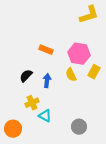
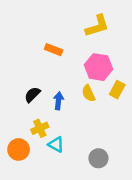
yellow L-shape: (89, 15) -> (97, 26), moved
orange rectangle: (46, 50) -> (54, 50), moved
orange circle: (13, 129) -> (19, 149), moved

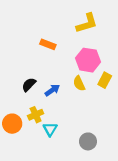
blue arrow: (59, 101) -> (52, 90), turned 48
cyan triangle: (56, 145) -> (50, 129), turned 32
orange circle: (19, 149) -> (12, 124), moved

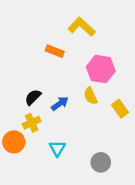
yellow L-shape: (87, 23) -> (82, 27), moved, turned -120
yellow rectangle: (105, 80) -> (120, 109), moved, turned -64
yellow cross: (36, 115) -> (32, 123), moved

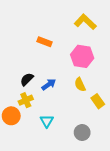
yellow L-shape: (82, 27) -> (85, 22), moved
yellow semicircle: (91, 96) -> (80, 85), moved
yellow rectangle: (120, 109) -> (98, 101), moved

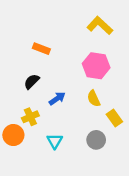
orange rectangle: (45, 42) -> (41, 49), moved
black semicircle: (27, 79) -> (32, 81), moved
gray circle: (82, 133) -> (96, 140), moved

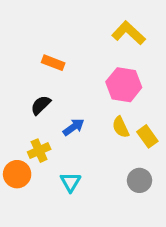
yellow rectangle: (114, 118) -> (147, 136), moved
gray circle: (96, 140) -> (140, 180), moved

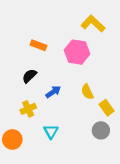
pink hexagon: (124, 85) -> (77, 52), moved
yellow rectangle: (147, 136) -> (107, 108), moved
orange circle: (17, 174) -> (12, 140), moved

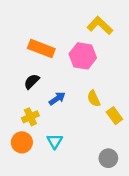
orange rectangle: (38, 45) -> (41, 49), size x1.5
gray circle: (101, 130) -> (108, 158), moved
orange circle: (12, 140) -> (22, 142), moved

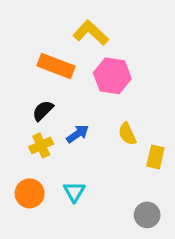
yellow L-shape: (100, 25) -> (91, 33), moved
yellow rectangle: (114, 116) -> (155, 157), turned 49
yellow cross: (30, 117) -> (41, 145), moved

